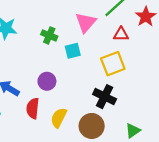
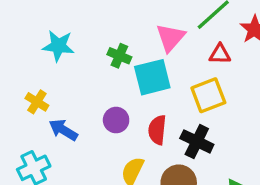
cyan square: (73, 51) -> (152, 77), size x1.6
red semicircle: (33, 108) -> (157, 130), moved

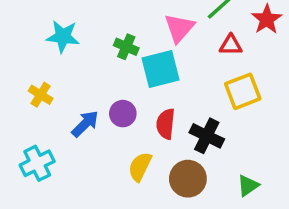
yellow square: (208, 95) -> (243, 91), moved
blue arrow: (63, 130) -> (85, 124), moved, turned 104

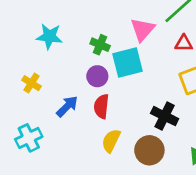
purple circle: (123, 114) -> (97, 76), moved
red semicircle: (166, 124) -> (101, 106), moved

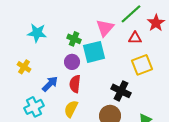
cyan cross: (29, 138) -> (34, 107), moved
yellow semicircle: (111, 141) -> (71, 109), moved

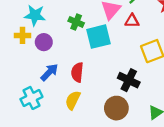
red triangle: (135, 38) -> (132, 21), moved
purple circle: (72, 62) -> (44, 42), moved
yellow cross: (24, 67) -> (23, 35), moved, turned -32

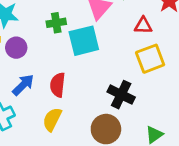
red triangle: (132, 21) -> (143, 26), moved
green cross: (76, 22) -> (56, 23), turned -32

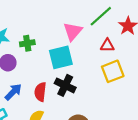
green cross: (56, 23) -> (27, 43), moved
black cross: (121, 95) -> (65, 85), moved

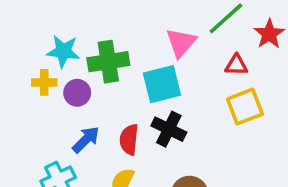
green cross: (27, 43) -> (108, 62), size x1.6

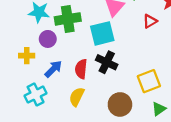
red triangle: (236, 65) -> (150, 21), turned -32
yellow cross: (44, 82) -> (27, 56), moved
yellow square: (245, 107) -> (149, 81), moved

